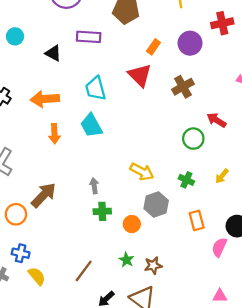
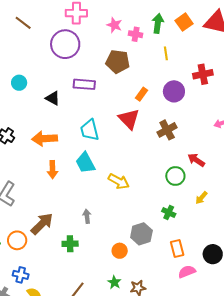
yellow arrow: (142, 172) -> (119, 181), moved
yellow arrow: (222, 176) -> (201, 198), moved
green cross: (102, 211) -> (70, 244), moved
pink semicircle: (219, 247) -> (187, 272), moved, turned 42

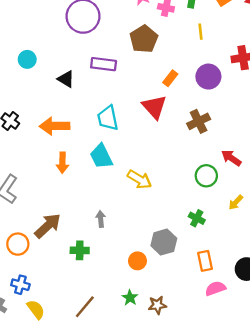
brown pentagon: (118, 62) -> (144, 39), turned 30

